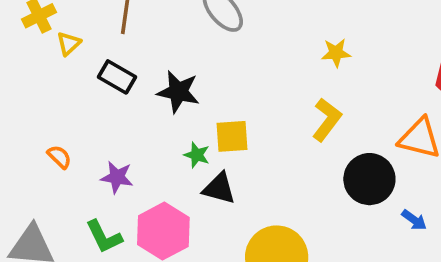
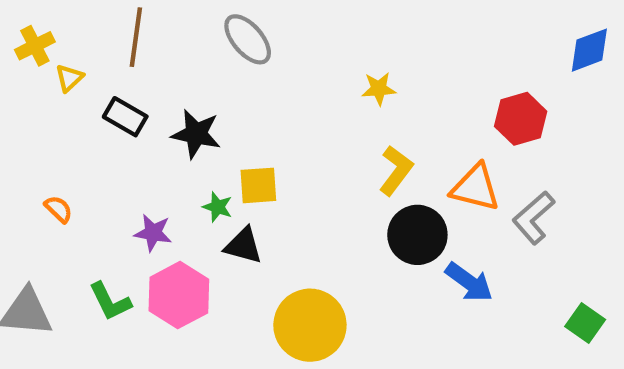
yellow L-shape: (327, 120) -> (396, 170), moved
purple star: (117, 177) -> (153, 233), moved
blue arrow: (414, 220) -> (469, 282), size x1.6

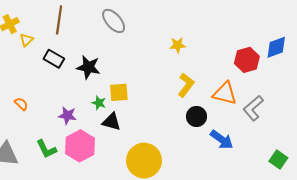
blue diamond: (589, 50) -> (276, 47), moved
black circle: (417, 235) -> (196, 116), size x0.7

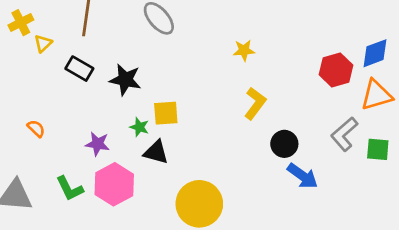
orange triangle: (225, 93) -> (376, 95), moved, turned -30
black circle: (196, 116) -> (284, 144), moved
green square: (278, 160) -> (378, 149), moved, turned -30

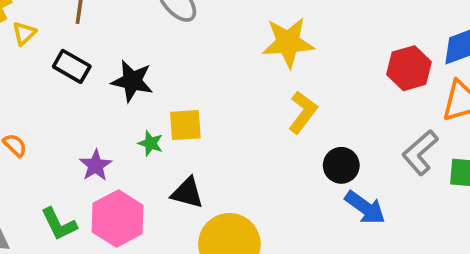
yellow star: (244, 50) -> (288, 43), size x1.8
purple star: (97, 144) -> (96, 165), turned 30
black triangle: (156, 152) -> (187, 193), moved

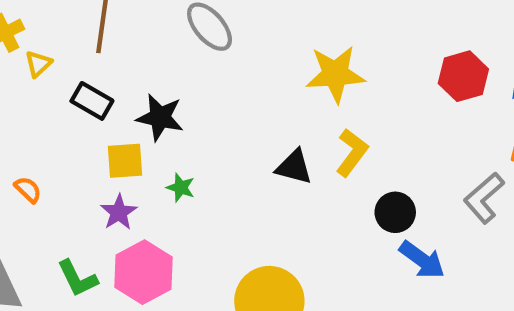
red hexagon: (409, 68) -> (463, 76), moved
yellow square: (185, 125) -> (125, 161), moved
black triangle: (187, 193) -> (294, 167), moved

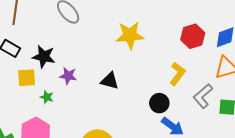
yellow L-shape: (352, 152) -> (178, 74), moved
green star: (181, 188) -> (47, 97), moved
purple star: (119, 212) -> (68, 76), moved, turned -30

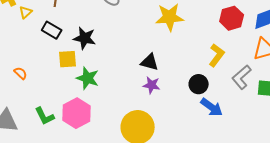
purple star: (68, 76) -> (152, 85), moved
green star: (47, 97) -> (88, 78), size x1.6

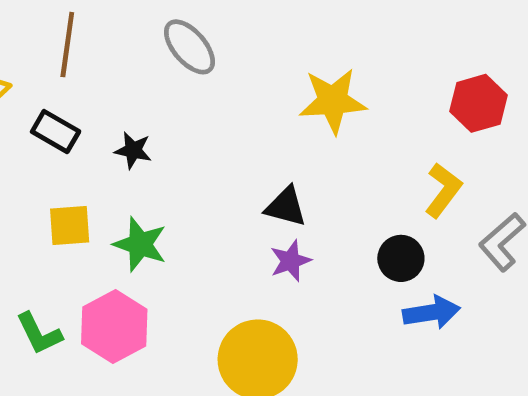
black star: (85, 38) -> (133, 150), size x0.7
yellow square: (68, 59) -> (70, 225), moved
purple star: (152, 85) -> (291, 261), turned -30
blue arrow: (212, 107) -> (432, 312), turned -45

